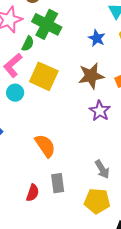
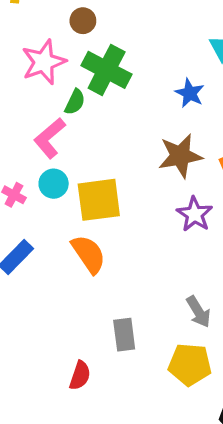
yellow square: (44, 76) -> (99, 200), moved, turned -32
orange semicircle: (45, 146) -> (89, 254), moved
red semicircle: (33, 193) -> (80, 375), moved

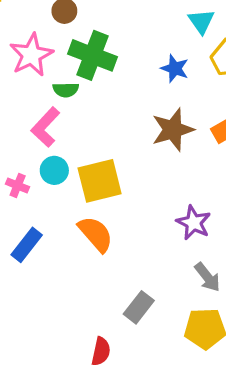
green semicircle: (75, 102) -> (66, 90), turned 70
purple star: (195, 214) -> (194, 223), moved
gray rectangle: (124, 335) -> (139, 307), turned 52

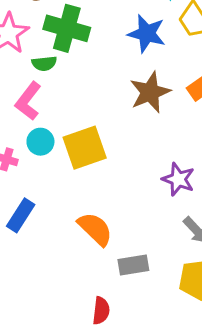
blue star: (175, 69) -> (147, 34), size x1.4
orange semicircle: (96, 234) -> (95, 229), moved
gray rectangle: (139, 307) -> (133, 265), turned 48

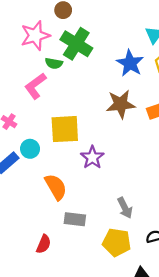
cyan circle: (40, 142) -> (30, 149), moved
purple star: (178, 179) -> (92, 157), moved

